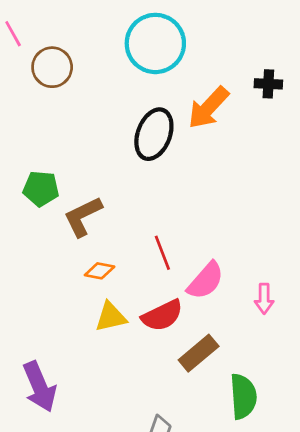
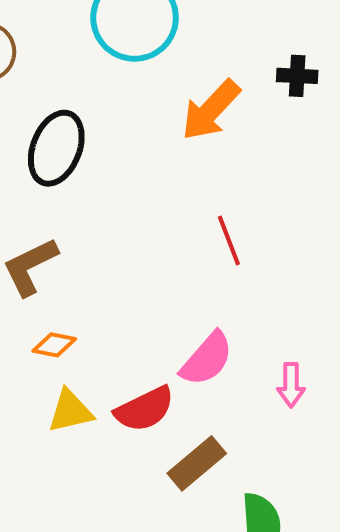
black ellipse: (154, 134) -> (56, 148), moved
red line: (162, 253) -> (229, 241), moved

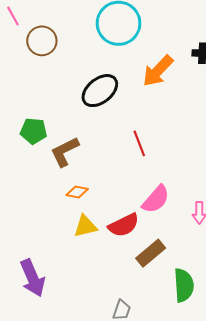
black ellipse: (56, 148) -> (100, 91), moved, turned 30
red line: (229, 241) -> (139, 143), moved

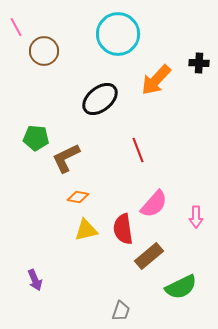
red semicircle: (124, 225) -> (123, 229), turned 108
purple arrow: (33, 278) -> (35, 280), size x0.6
green semicircle: (184, 285) -> (181, 287), turned 68

